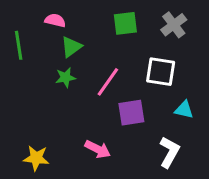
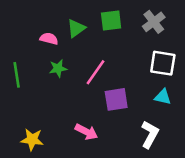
pink semicircle: (55, 20) -> (49, 39), moved
green line: (19, 45) -> (17, 75), moved
green triangle: (71, 47) -> (76, 28), moved
white square: (161, 72) -> (163, 63), moved

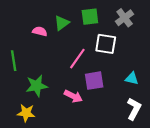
white square: (163, 63) -> (106, 44), moved
green star: (58, 68) -> (37, 86), moved, size x1.5
pink arrow: (86, 132) -> (73, 96), moved
white L-shape: (150, 134) -> (134, 109), moved

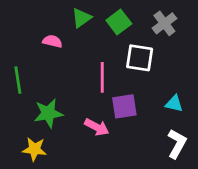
green square: (90, 17) -> (119, 22), turned -30
green triangle: (62, 23) -> (81, 18), moved
pink line: (77, 59) -> (102, 77), turned -35

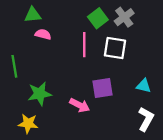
green triangle: (81, 18) -> (33, 15), moved, turned 30
gray cross: (164, 23) -> (124, 17), moved
pink line: (102, 77) -> (84, 45), moved

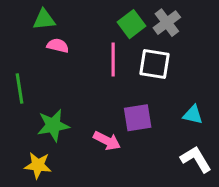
white L-shape: (146, 119) -> (196, 159), turned -60

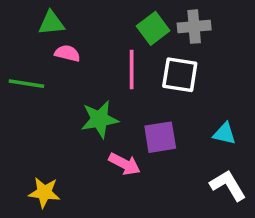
gray cross: (167, 23) -> (194, 27), turned 32
green line: (19, 89) -> (26, 84), moved, turned -72
green star: (53, 125) -> (100, 119), moved

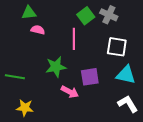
gray cross: (194, 27) -> (109, 15), turned 30
white square: (180, 75) -> (117, 47), moved
green line: (26, 84) -> (15, 77), moved
cyan triangle: (224, 134) -> (126, 75), size x1.5

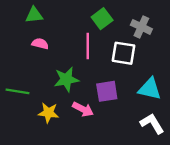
gray cross: (109, 15) -> (141, 27), moved
pink semicircle: (38, 30) -> (40, 44), moved
white square: (117, 47) -> (124, 53), moved
yellow star: (25, 108) -> (48, 113), moved

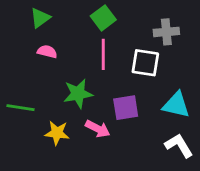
green triangle: (34, 15) -> (40, 18), turned -30
green square: (102, 19) -> (103, 18), moved
gray cross: (141, 27) -> (166, 32), turned -30

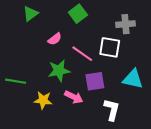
pink semicircle: (47, 52) -> (55, 39), moved, turned 128
pink line: (103, 54) -> (82, 54), moved, turned -55
white L-shape: (179, 146) -> (112, 110), moved, turned 45

